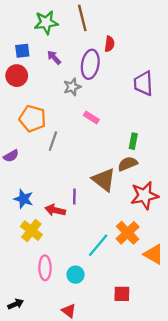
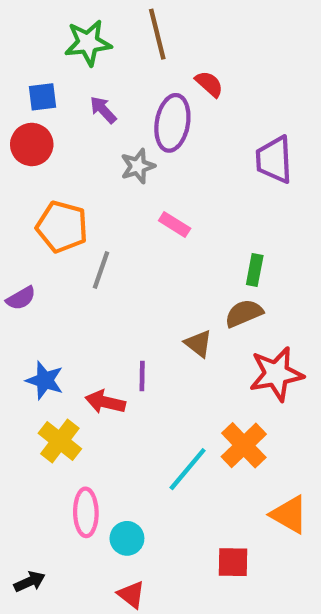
red semicircle: (109, 44) -> (209, 84), turned -56
brown triangle: (104, 180) -> (198, 344), size x0.6
orange triangle: (154, 254) -> (289, 515), moved
cyan circle: (76, 275) -> (127, 538), moved

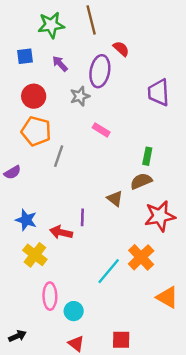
red circle: (32, 144) -> (34, 96), moved
red square: (233, 562) -> (121, 340), moved

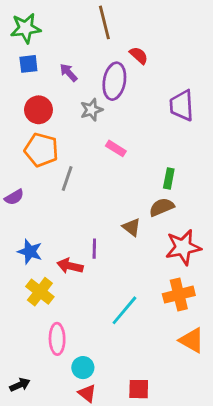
green star: (51, 25) -> (26, 28), moved
orange cross: (141, 257) -> (179, 295), moved, turned 30
cyan circle: (74, 311) -> (83, 368), moved

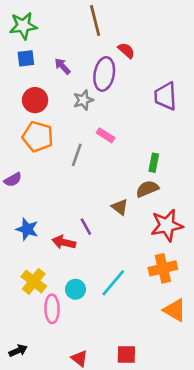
gray line: (67, 179) -> (77, 155), moved
purple line: (94, 249) -> (86, 227), turned -30
yellow cross: (40, 292) -> (34, 281), moved
cyan circle: (83, 368) -> (75, 289), moved

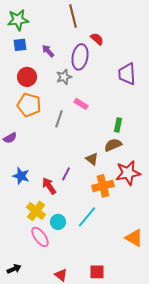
purple line: (86, 227) -> (66, 174), turned 56
red arrow: (64, 242) -> (49, 186), turned 42
orange cross: (163, 268) -> (103, 186), moved
yellow cross: (34, 281) -> (36, 211), moved
pink ellipse: (52, 309) -> (40, 237), turned -35

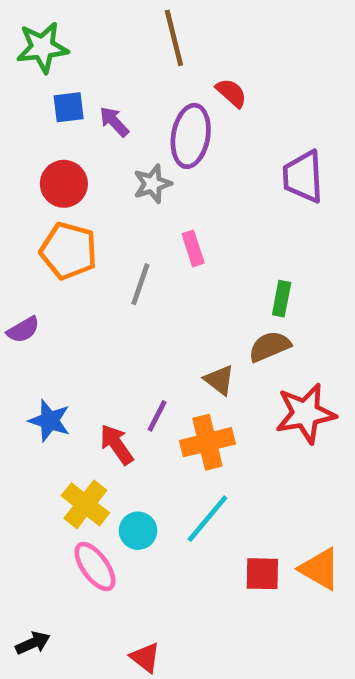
blue square: (20, 45) -> (69, 107), moved
pink rectangle: (81, 104) -> (193, 248), turned 40
orange cross: (103, 186) -> (207, 442), moved
red square: (97, 272) -> (262, 574), moved

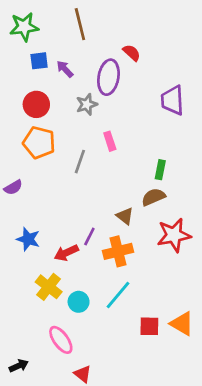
brown line: (174, 38) -> (80, 24), moved
red arrow: (116, 445) -> (66, 253), turned -80
pink ellipse: (95, 567) -> (61, 340), moved

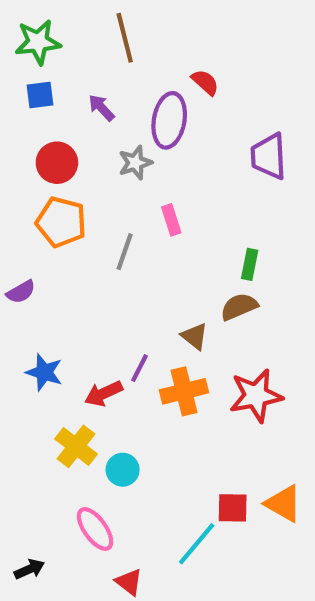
blue square: (39, 61) -> (40, 95), moved
red star: (174, 235) -> (256, 396), moved
cyan line: (118, 295) -> (197, 544), moved

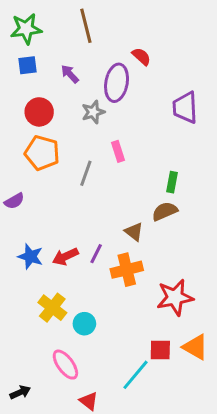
red arrow: (104, 393) -> (65, 257), moved
red star: (256, 396) -> (175, 297), moved

